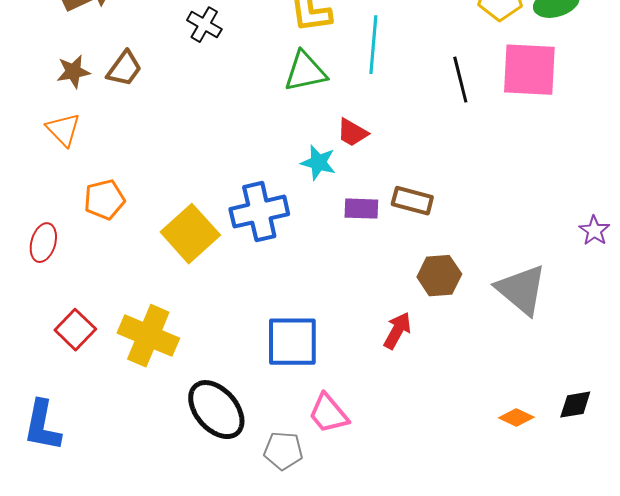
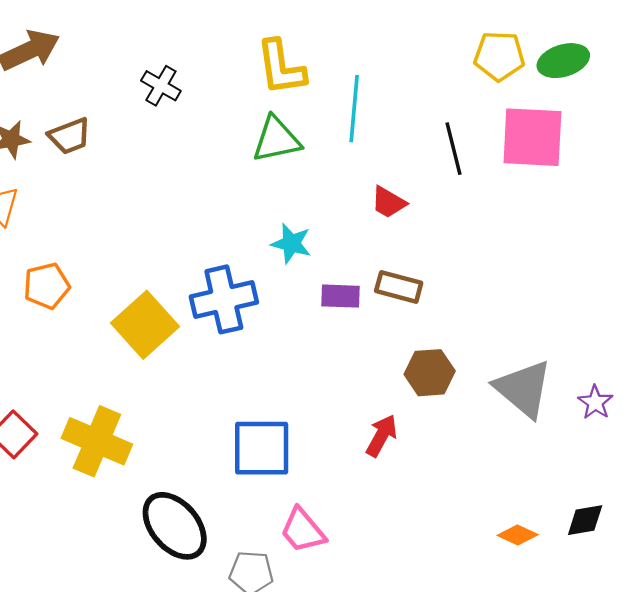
brown trapezoid: (124, 69) -> (69, 136), turned 33
red trapezoid: (352, 133) -> (388, 202), moved
purple star: (594, 231) -> (595, 402), moved

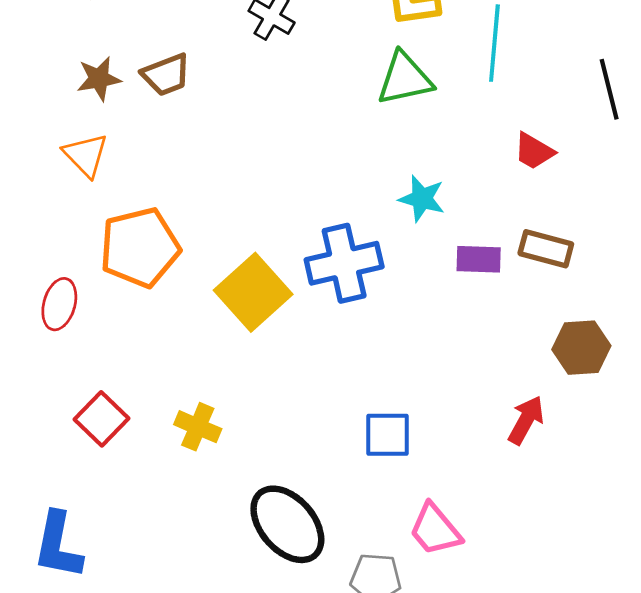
orange pentagon: (47, 286) -> (140, 247), size x1.5
yellow cross: (97, 441) -> (198, 427), size x0.6
blue square: (262, 448) -> (388, 435), size x0.7

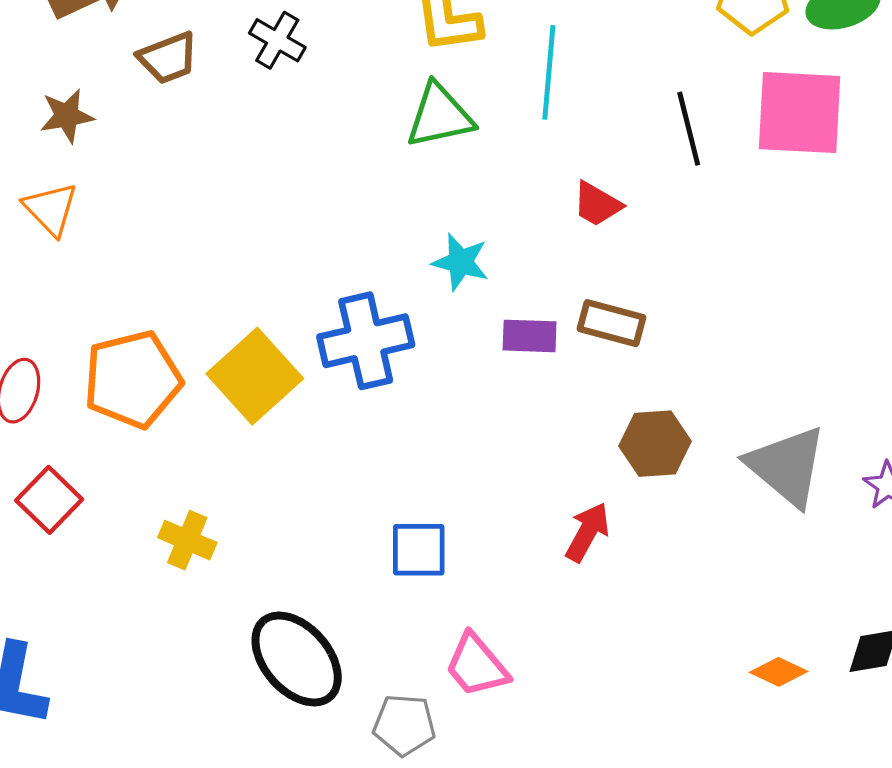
brown trapezoid: (166, 75) -> (168, 58), moved
orange pentagon: (140, 247) -> (133, 379), moved
red square: (102, 419) -> (49, 500), moved

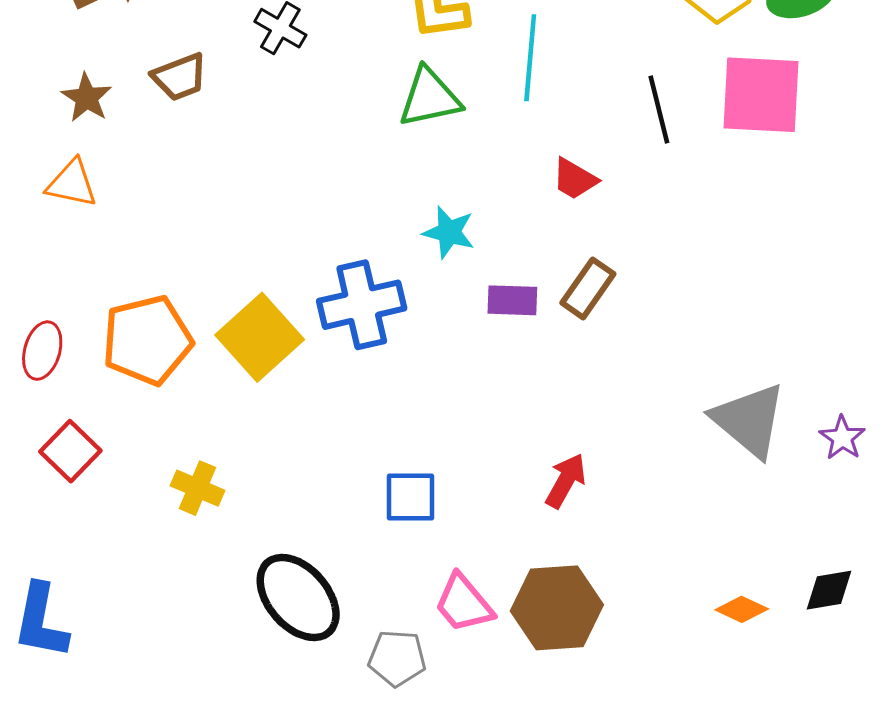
brown trapezoid: (168, 58) -> (180, 77), moved
brown star: (67, 116) -> (87, 98), turned -30
orange triangle: (51, 209) -> (72, 183), turned -34
brown rectangle: (612, 323) -> (588, 288), turned -70
brown hexagon: (655, 444) -> (557, 608), moved, size x1.4

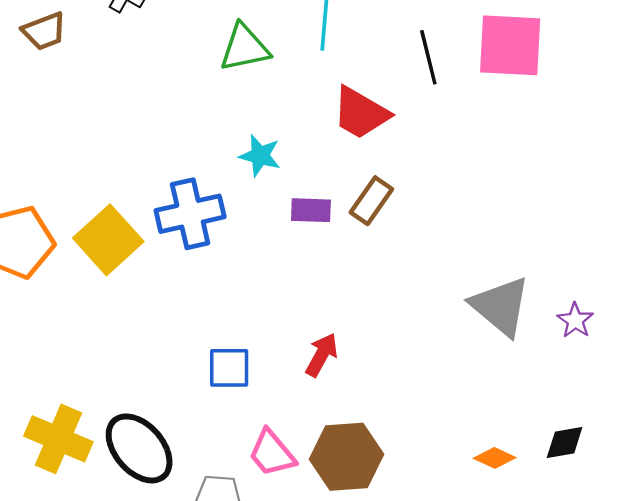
red trapezoid: (575, 179) -> (361, 113), size x1.6
red arrow: (566, 481) -> (322, 355), moved
yellow cross: (198, 488) -> (58, 439), moved, size x1.6

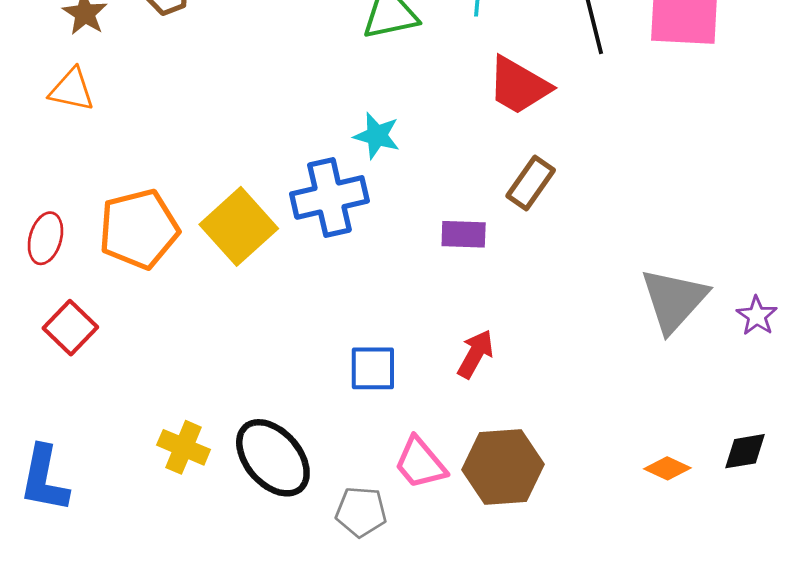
cyan star: (260, 156) -> (377, 136), moved
purple rectangle: (311, 210) -> (464, 234), moved
gray triangle: (501, 306) -> (674, 300), turned 32
yellow cross: (58, 439) -> (184, 447), size x0.7

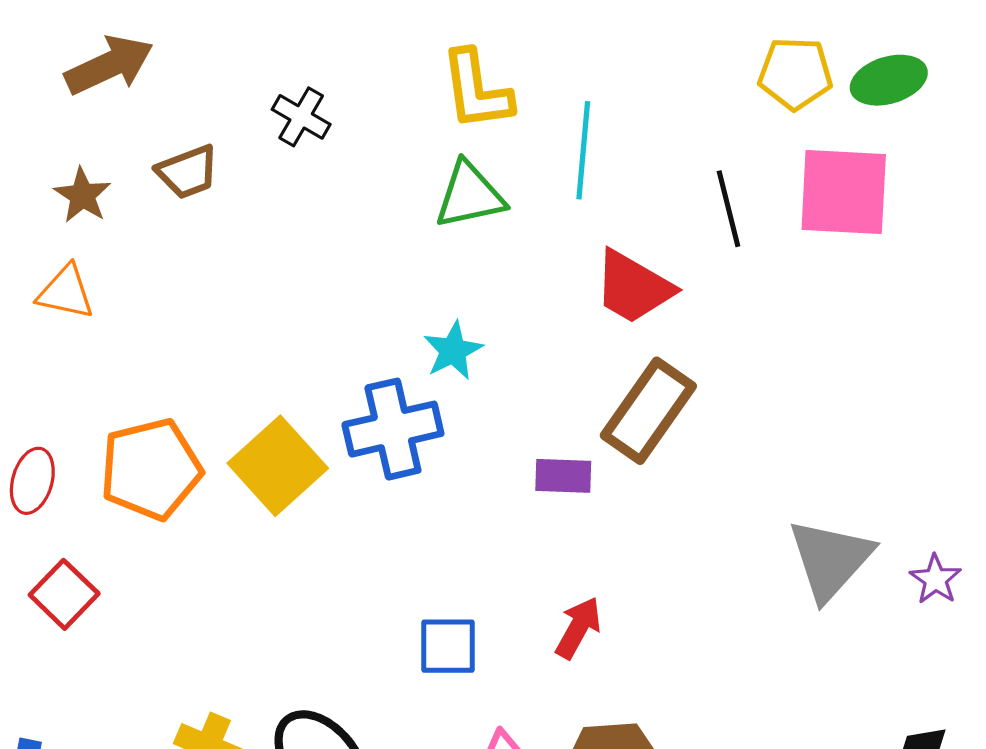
cyan star: (377, 136) -> (453, 351), turned 30
brown rectangle: (531, 183) -> (648, 411), size x1.5

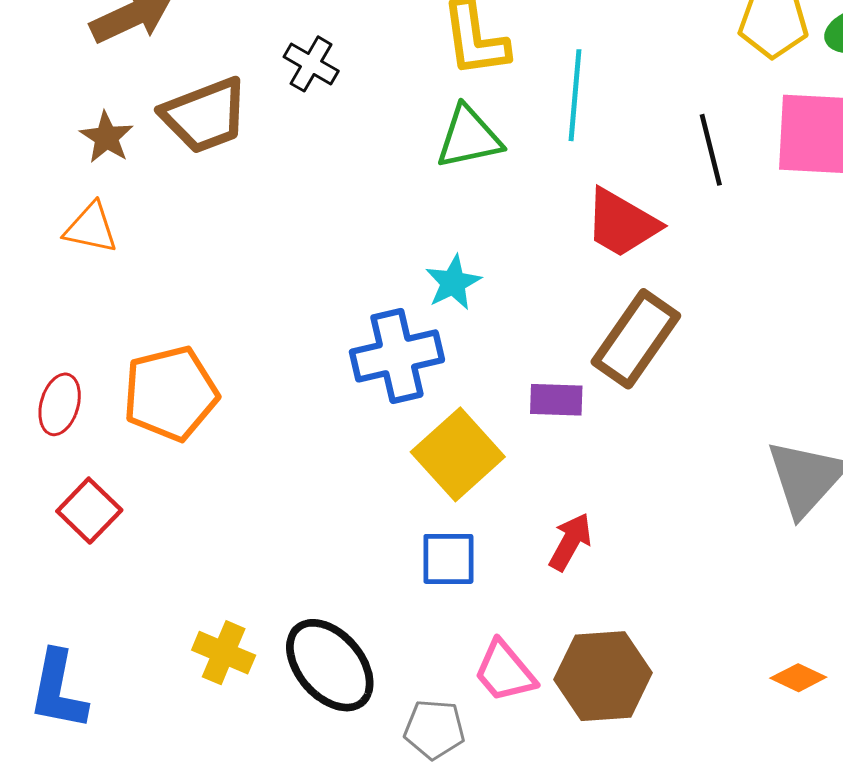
brown trapezoid: (188, 172) -> (205, 115), size x1.5
yellow square: (278, 466) -> (458, 454), moved

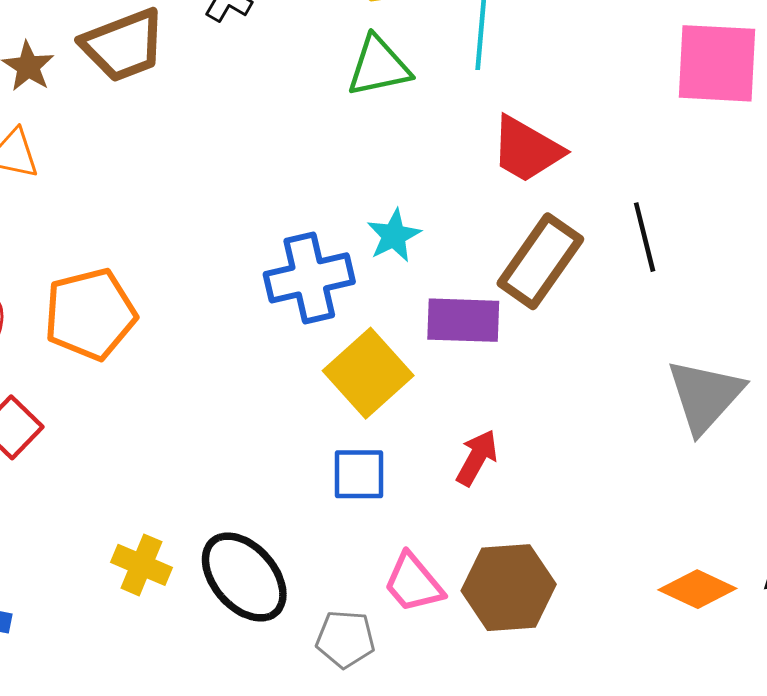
black line: (711, 150) -> (645, 237), moved
cyan star: (453, 283) -> (394, 236), moved
purple rectangle: (556, 400) -> (463, 320), size x1.4
orange diamond: (798, 678) -> (697, 589), size x1.4

